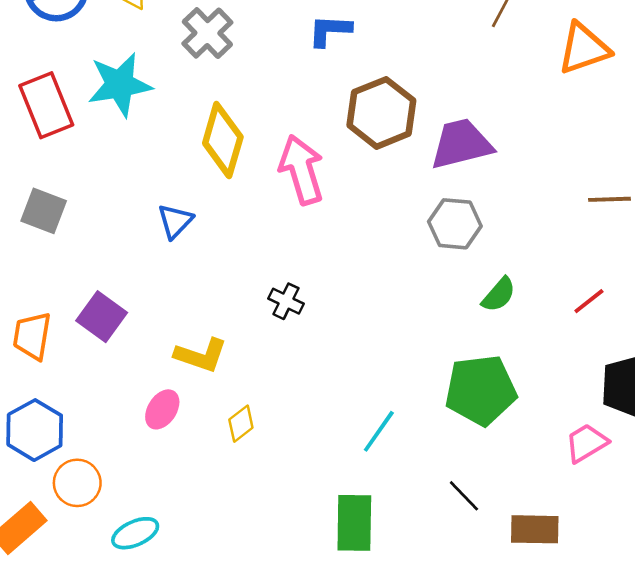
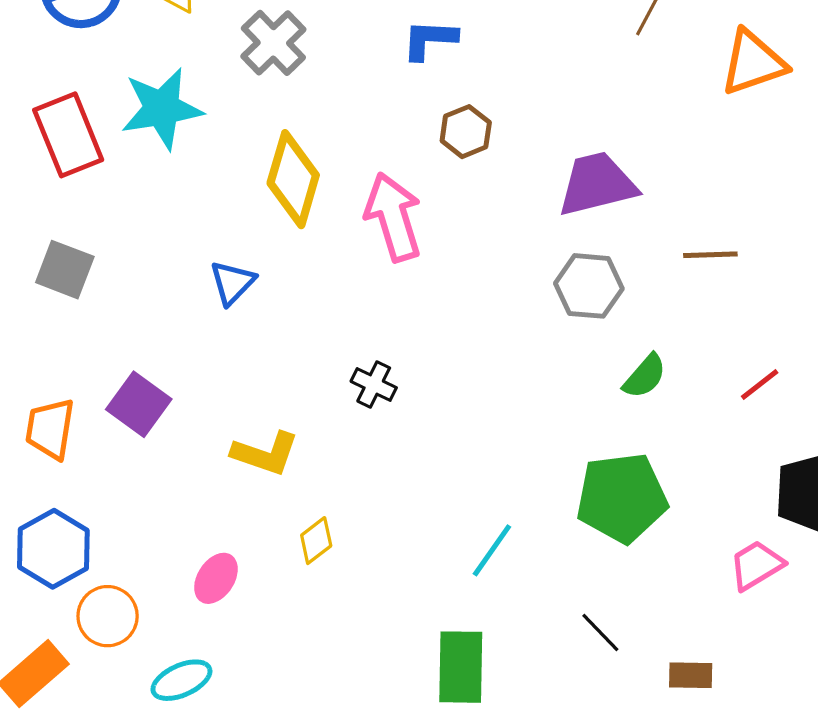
brown hexagon: (381, 113) -> (466, 132), moved, size x0.6
brown line: (610, 199) -> (710, 255), moved
pink ellipse: (162, 409) -> (216, 578), moved
brown rectangle: (535, 529) -> (691, 675), size x0.7

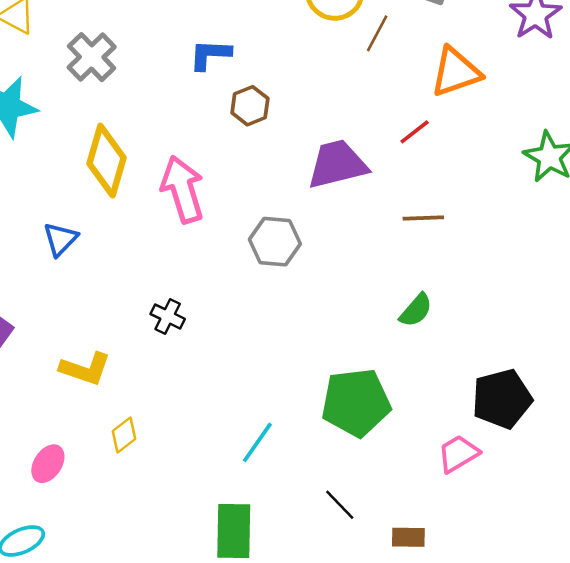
brown hexagon: (466, 132) -> (250, 106), moved
gray hexagon: (589, 286) -> (275, 242), moved
green semicircle: (645, 376) -> (416, 310), moved
red line: (760, 384) -> (415, 132), moved

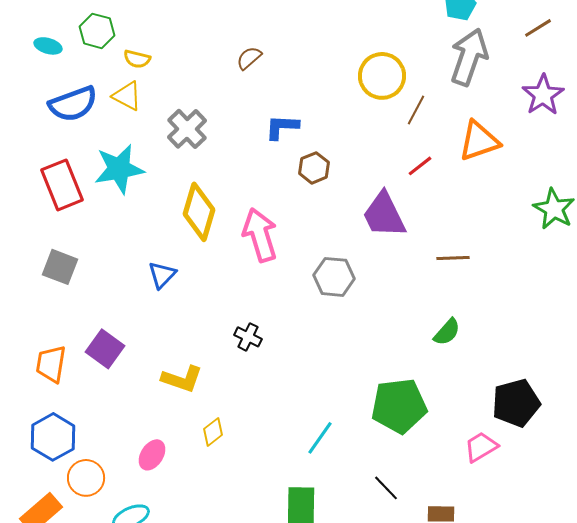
red line: (415, 132) -> (420, 166), moved
purple trapezoid: (337, 164) -> (384, 215), turned -102

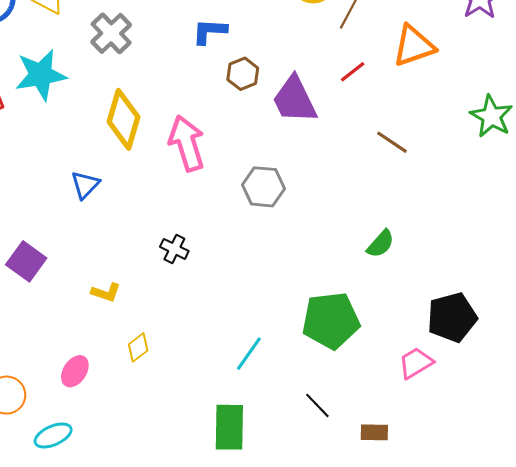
purple trapezoid: (384, 215) -> (295, 100), moved
brown line: (453, 258) -> (392, 142), moved, turned 36
yellow L-shape: (182, 379) -> (106, 292), size x0.7

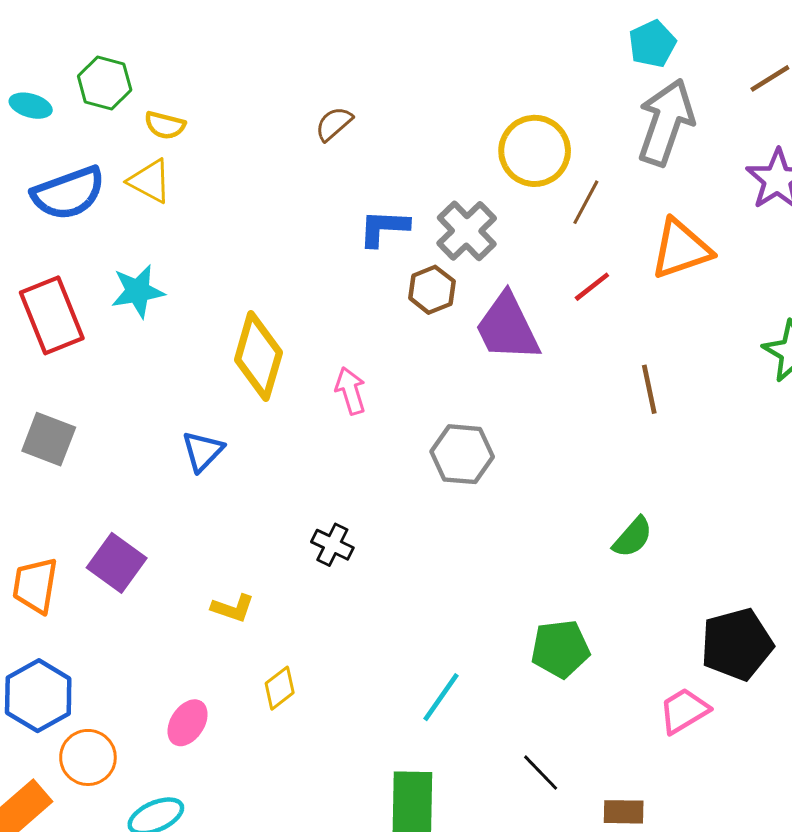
gray cross: (111, 33) -> (467, 231), moved
cyan star: (41, 75) -> (138, 291), size x0.7
brown line: (392, 142) -> (649, 389), turned 44
pink arrow: (187, 143) -> (350, 391), size x0.6
green pentagon: (331, 320) -> (560, 649), size x0.7

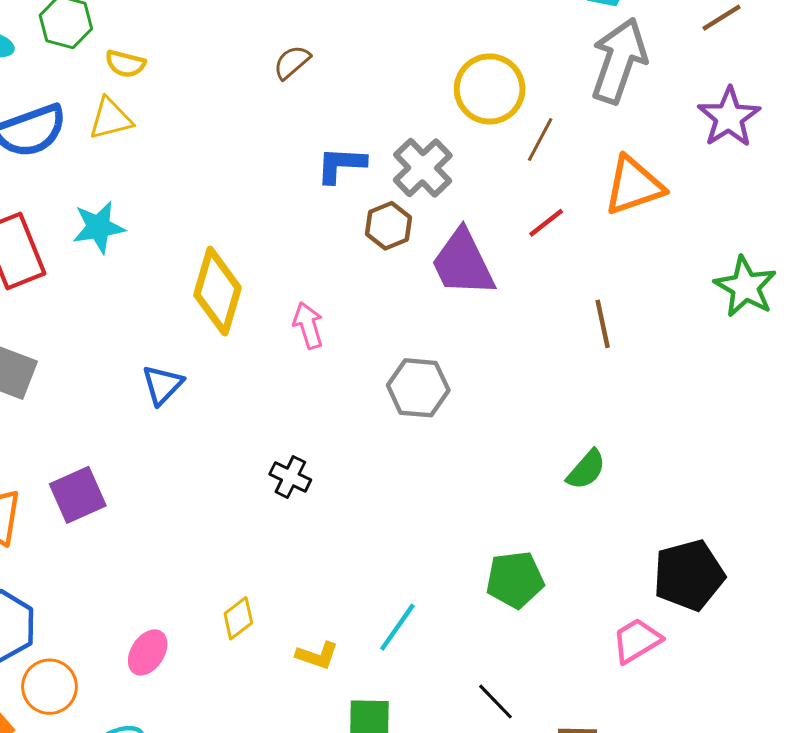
yellow triangle: (150, 181) -> (110, 119), turned -42
purple square: (117, 563) -> (78, 495), turned 30
yellow L-shape: (233, 608) -> (317, 655), moved

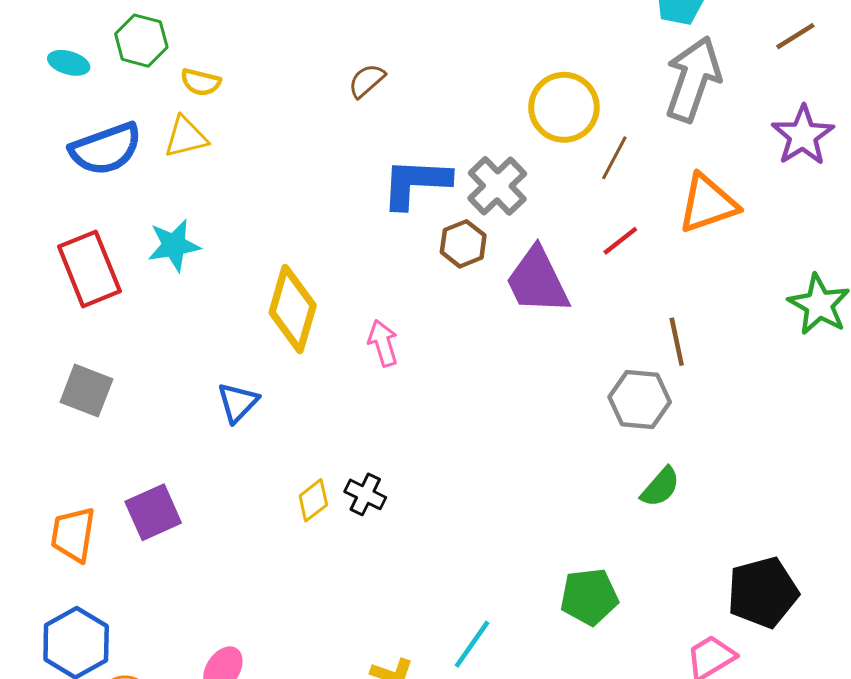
blue L-shape: (341, 165) -> (416, 183), size x1.4
gray hexagon: (418, 388) -> (640, 399), moved
yellow diamond: (238, 618) -> (313, 500), moved

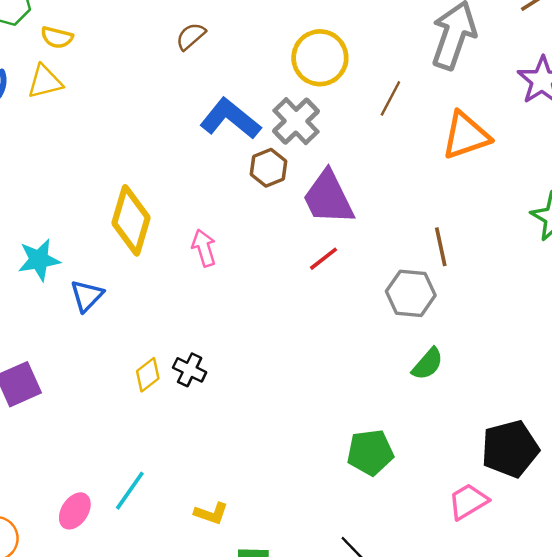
yellow circle: (564, 107) -> (320, 58), moved
blue L-shape: (416, 183) -> (230, 119), turned 36
red line: (620, 241) -> (323, 259), moved
cyan star: (174, 245) -> (39, 260), moved
cyan line: (472, 644) -> (130, 491), moved

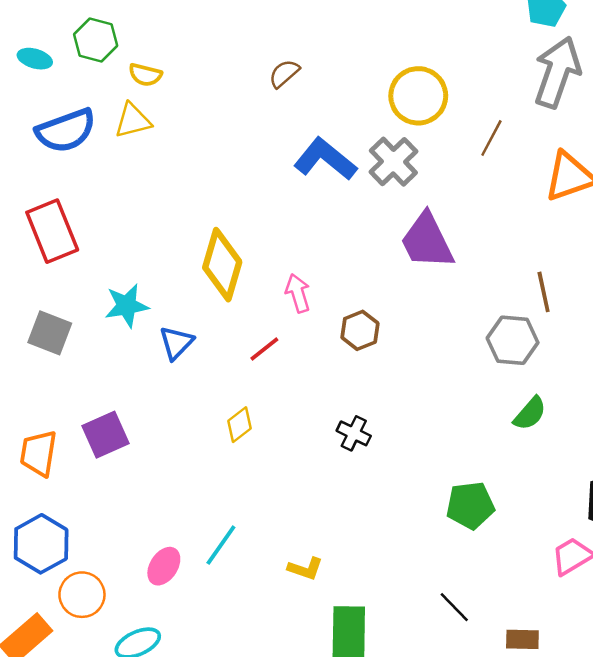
brown hexagon: (268, 168) -> (360, 330), moved
red line: (323, 259) -> (264, 349), moved
black cross: (190, 370) -> (354, 433), moved

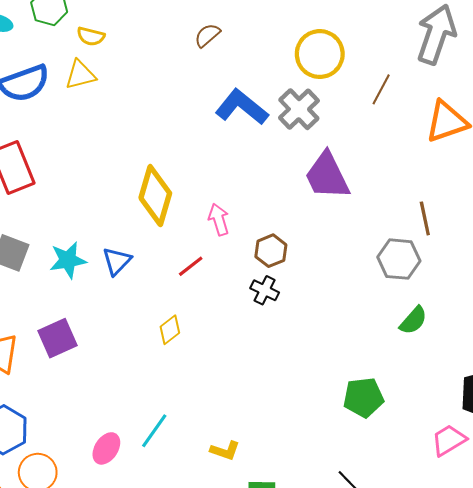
cyan star: (127, 306) -> (68, 260), moved
black cross: (354, 433) -> (265, 290), moved

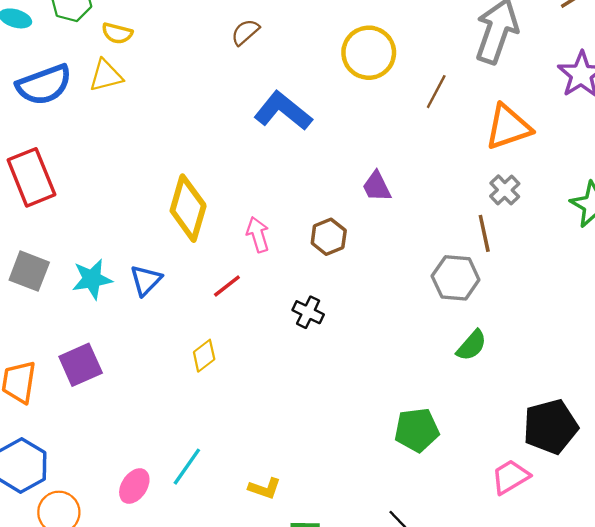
gray cross: (299, 109) -> (505, 190), moved, size x0.7
purple trapezoid: (327, 176) -> (377, 186), size x0.6
brown hexagon: (271, 251) -> (329, 237), moved

